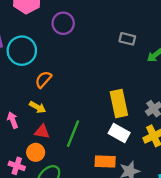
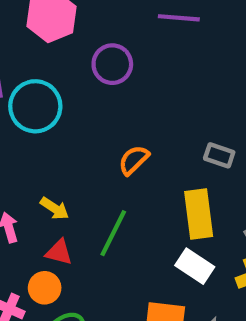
gray rectangle: (127, 39) -> (219, 155), moved
orange semicircle: (43, 79) -> (134, 160), moved
green line: (73, 134) -> (113, 233), moved

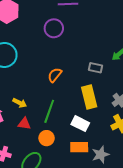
purple circle: (112, 64) -> (54, 28), moved
white rectangle: (195, 266) -> (80, 124), moved
orange circle: (45, 288) -> (47, 138), moved

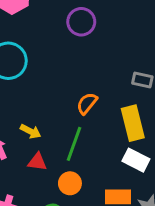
orange semicircle: (55, 75) -> (87, 103), moved
white rectangle: (80, 124) -> (136, 160), moved

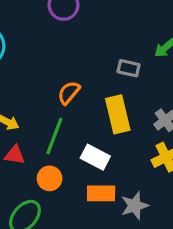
white rectangle: (136, 160) -> (95, 157), moved

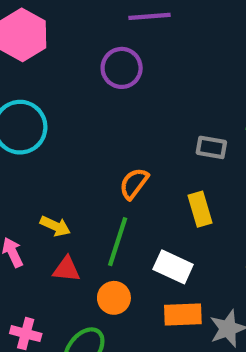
yellow rectangle: (118, 114) -> (200, 209), size x0.7

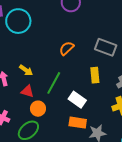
gray rectangle: (211, 147) -> (106, 47), size x1.5
orange semicircle: (134, 183) -> (67, 48), moved
orange circle: (114, 298) -> (38, 109), moved

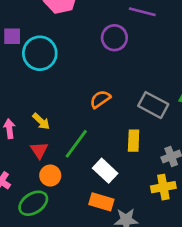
red triangle: (27, 91) -> (39, 150), turned 32

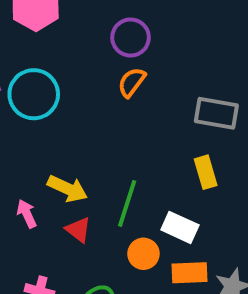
orange semicircle: (100, 99) -> (132, 82), moved
yellow arrow: (41, 121) -> (68, 189), size x1.4
orange circle: (50, 176) -> (143, 254), moved

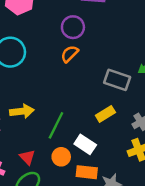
yellow rectangle: (206, 172) -> (105, 114), turned 66
yellow arrow: (68, 189) -> (22, 111), turned -40
red triangle: (78, 230) -> (27, 157), moved

